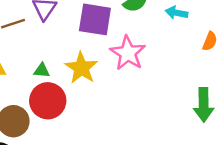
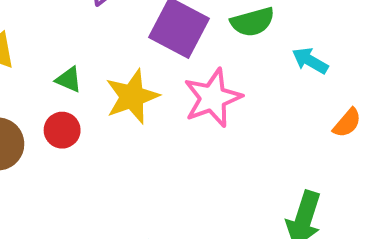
red circle: (48, 101) -> (62, 130), size x0.6

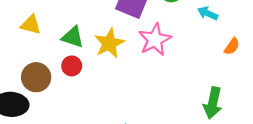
green triangle: (69, 79) -> (73, 37), size x1.5

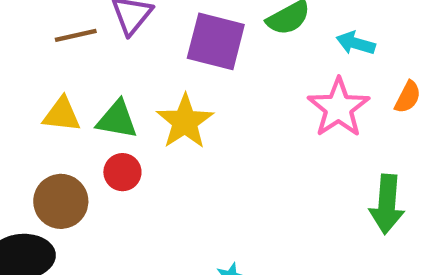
yellow triangle: (31, 25) -> (62, 115), moved
pink star: (155, 40) -> (339, 108), moved

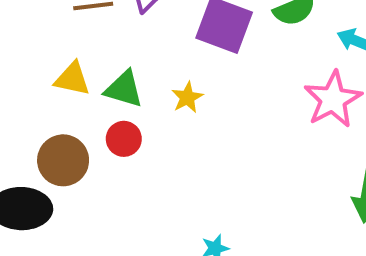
yellow star: (185, 122) -> (187, 98), size x0.6

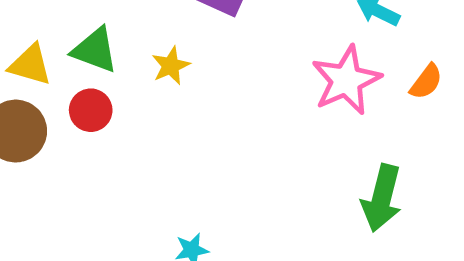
yellow triangle: (72, 79) -> (30, 65), moved

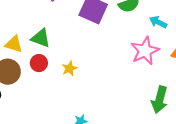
yellow star: (171, 66) -> (69, 68), moved

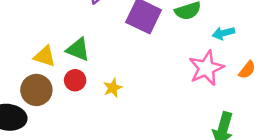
cyan arrow: (158, 22) -> (223, 33), turned -42

